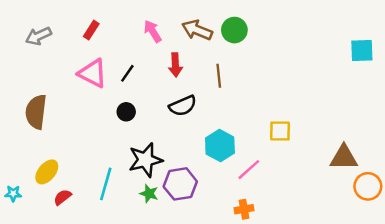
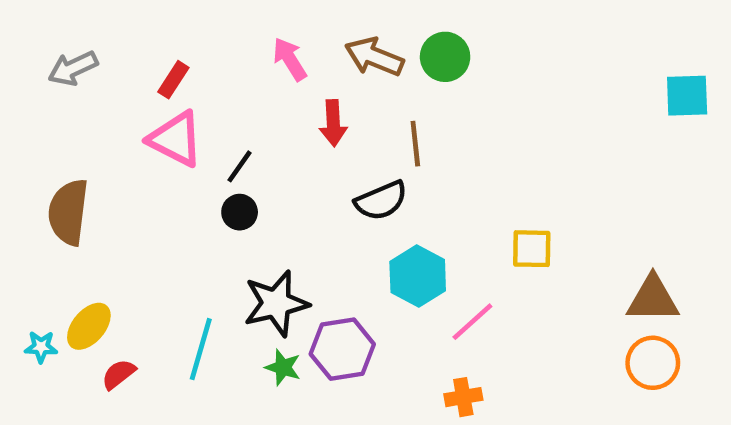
red rectangle: (91, 30) -> (173, 80), moved
black line: (127, 73) -> (240, 166), moved
black semicircle: (183, 106) -> (381, 201), moved
orange circle: (368, 186) -> (653, 363), moved
cyan star: (13, 194) -> (41, 347), moved

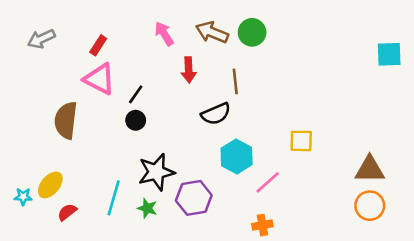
brown semicircle: (68, 212) -> (66, 120), moved
green star: (283, 367) -> (147, 208), moved

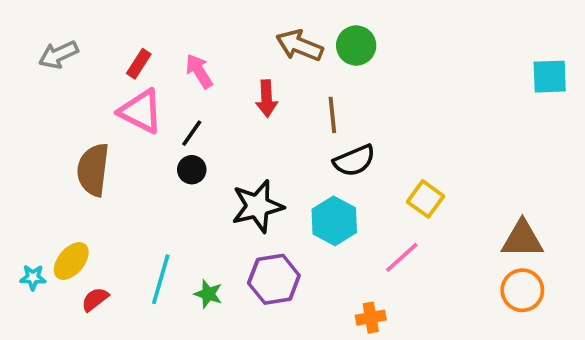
pink arrow: (164, 34) -> (199, 71), moved
black semicircle: (216, 114) -> (354, 161), moved
yellow square: (301, 141) -> (426, 199), turned 35
black star: (156, 172) -> (258, 206), moved
pink line: (268, 182) -> (402, 257), moved

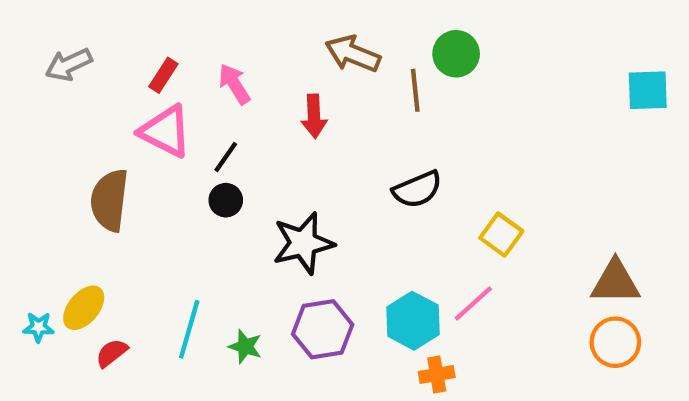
green circle: (356, 46) -> (456, 54), moved
brown line: (332, 115) -> (415, 90), moved
cyan hexagon: (334, 221) -> (413, 321), moved

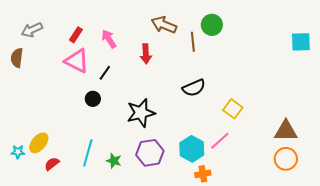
brown semicircle: (110, 200) -> (17, 58), moved, size x0.7
black circle: (226, 200) -> (93, 99), moved

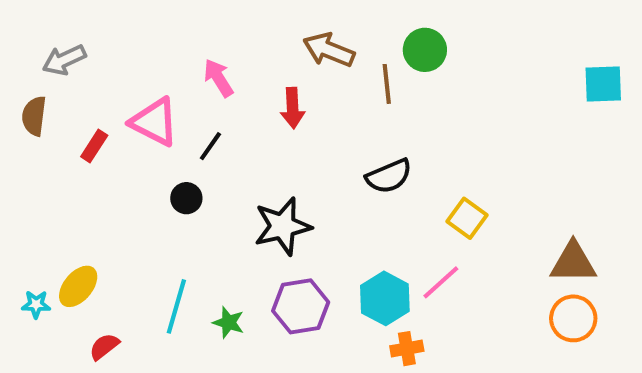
red rectangle: (76, 35) -> (94, 146), moved
red semicircle: (52, 164) -> (104, 347), moved

